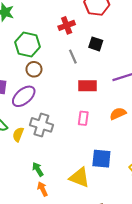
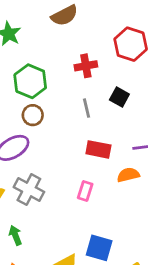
orange semicircle: (118, 114) -> (128, 175), moved
green arrow: (38, 169) -> (15, 235), moved

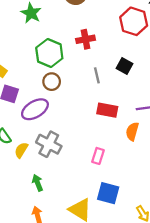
red cross: (86, 66) -> (86, 39), moved
orange semicircle: (128, 175) -> (132, 131), turned -60
pink rectangle: (85, 191) -> (98, 156), moved

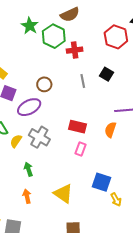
green hexagon: (49, 53) -> (54, 36), moved
red rectangle: (107, 110) -> (78, 127), moved
blue square: (108, 193) -> (102, 182), moved

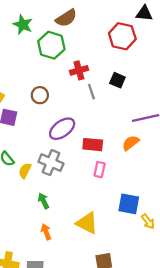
green star: (30, 26) -> (23, 25), moved
red cross: (75, 50) -> (79, 70), moved
brown circle: (44, 84) -> (40, 95), moved
purple ellipse: (29, 107) -> (62, 129), moved
orange semicircle: (110, 130) -> (131, 143), turned 42

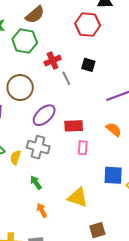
brown circle: (40, 95) -> (20, 88), size x1.6
orange semicircle: (131, 143) -> (114, 129), moved, turned 84

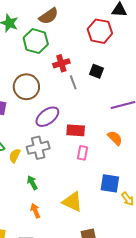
gray cross: (38, 147) -> (38, 148), turned -35

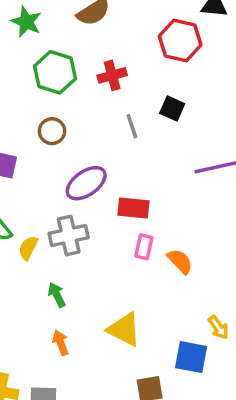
green hexagon: (36, 41) -> (55, 72), moved
red cross: (61, 63) -> (112, 75), moved
brown circle: (26, 87) -> (52, 131), size x0.6
orange semicircle: (115, 138) -> (180, 261), moved
blue square: (110, 183) -> (191, 357), moved

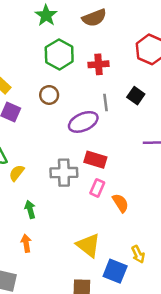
purple ellipse: (86, 183) -> (83, 122), moved
gray cross: (69, 236) -> (64, 173), moved
yellow triangle: (124, 329) -> (88, 245), moved

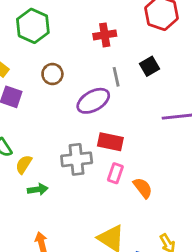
green hexagon: (59, 54) -> (33, 26), moved
black square: (136, 96) -> (149, 66), turned 30
green arrow: (30, 209) -> (38, 189), moved, turned 102

